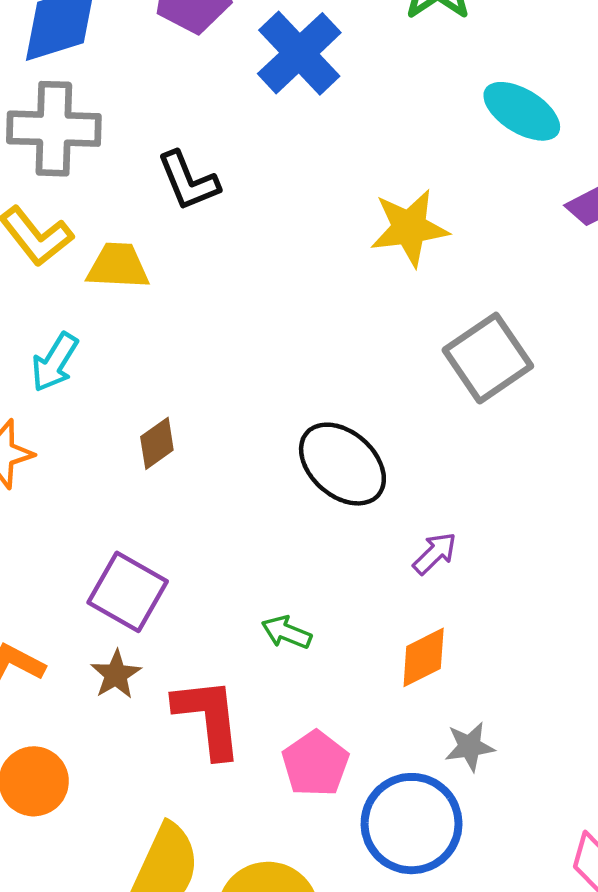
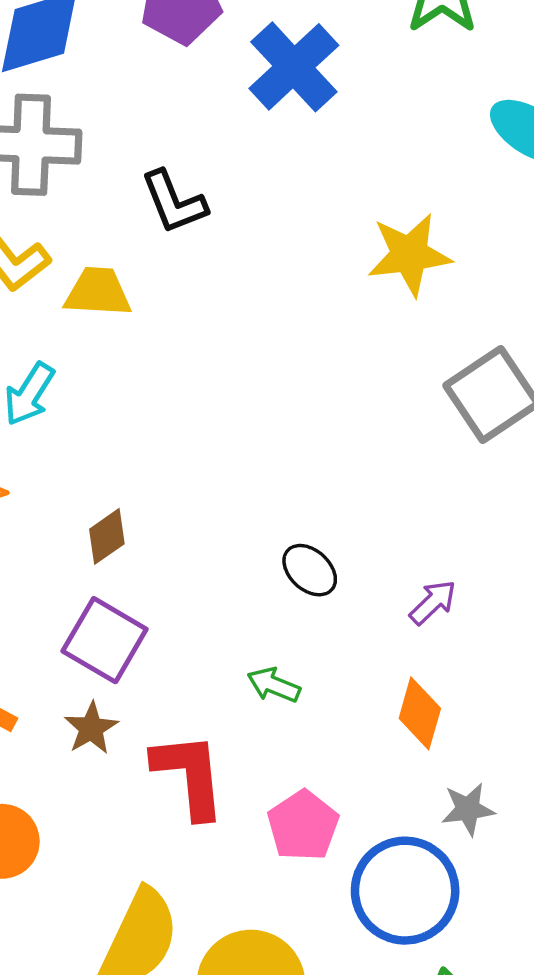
brown diamond: (157, 443) -> (107, 536), moved
black ellipse: (342, 464) -> (310, 570), moved, size x0.6
orange diamond: (424, 657) -> (420, 713), turned -48

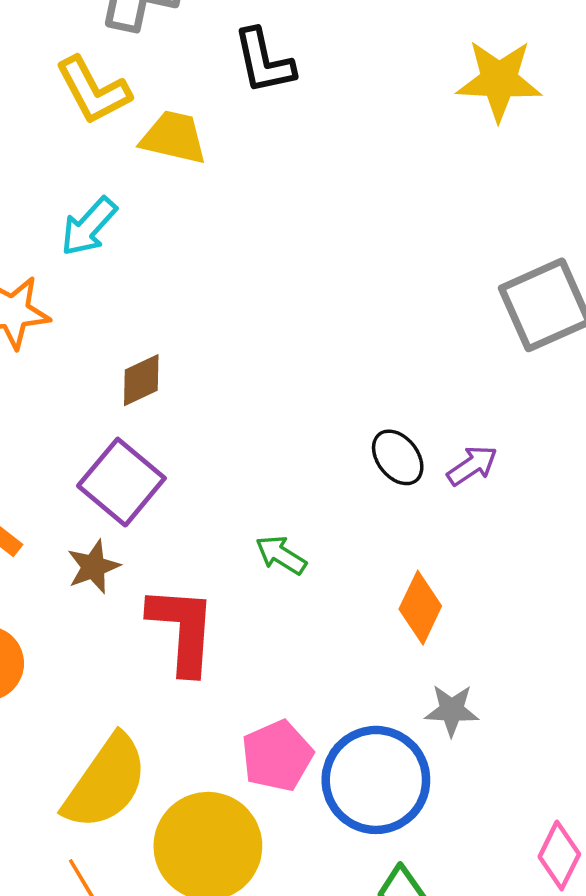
yellow star: (409, 255) -> (499, 80), moved
black ellipse: (310, 570) -> (398, 457), moved
purple arrow: (433, 602) -> (472, 466), moved
pink pentagon: (303, 826) -> (277, 756), moved

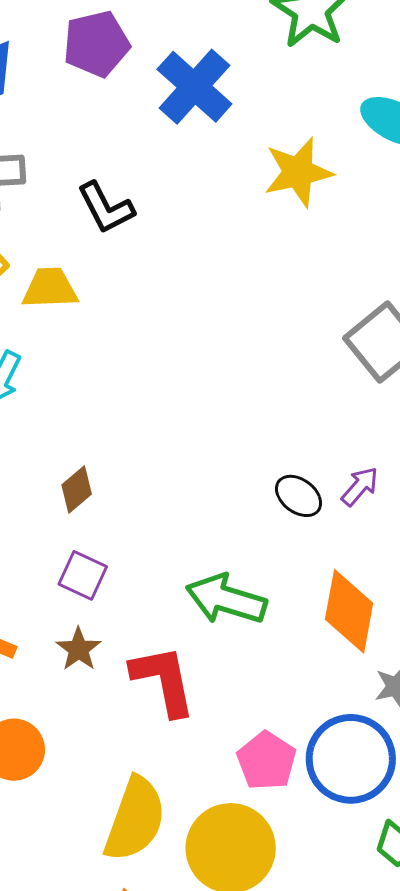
purple square: (121, 482) -> (83, 575), size x0.7
green arrow: (281, 555) -> (226, 599), size x1.8
orange diamond: (420, 608) -> (349, 611), size x1.4

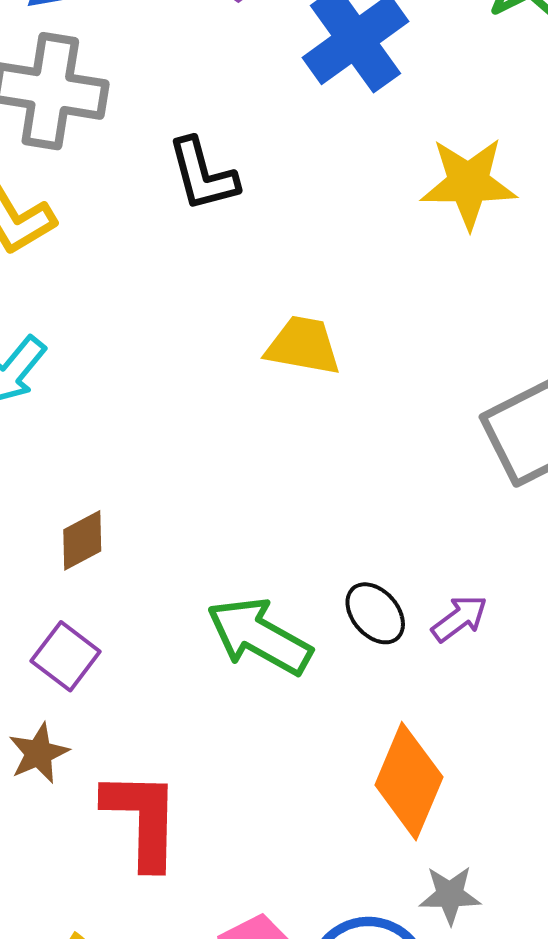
yellow trapezoid: (50, 288) -> (303, 346), moved
green arrow: (226, 599) -> (259, 636), moved

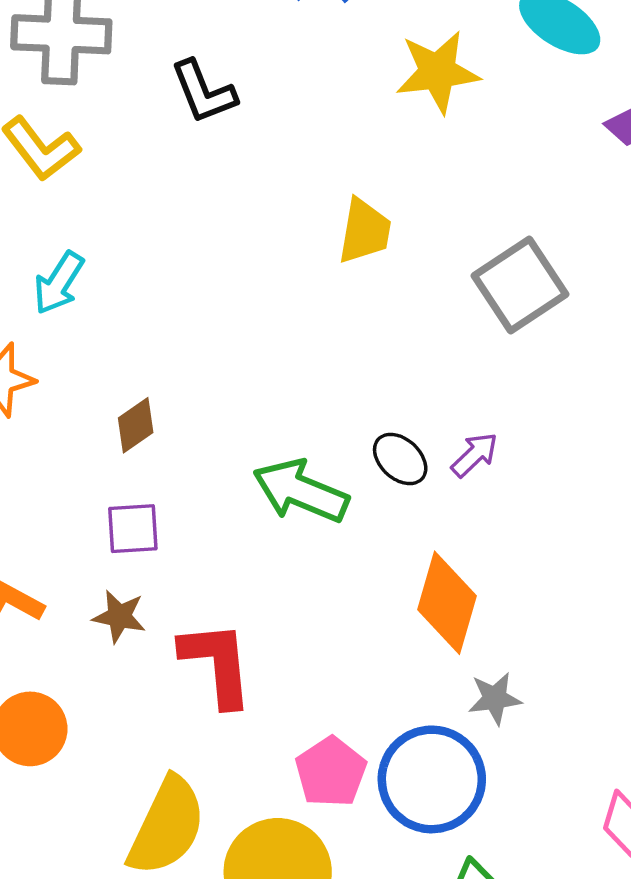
yellow trapezoid: (303, 346) -> (365, 231), moved, turned 96
purple square: (66, 656) -> (133, 529), turned -34
brown star: (39, 753) -> (119, 616), turned -30

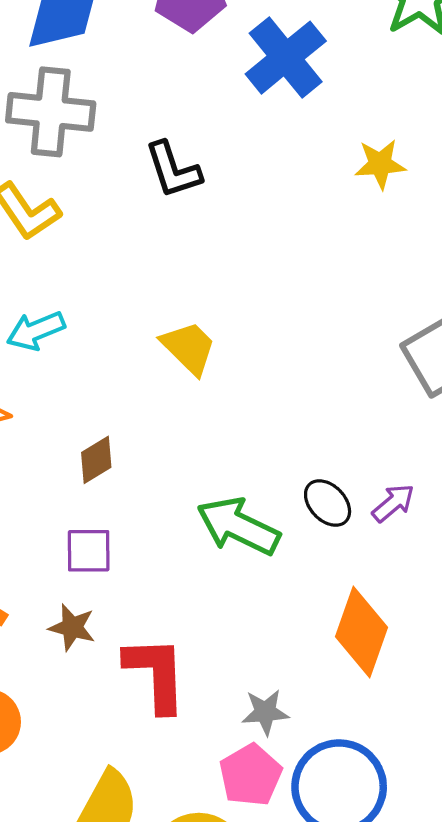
yellow star: (438, 72) -> (380, 164), size x0.7
yellow trapezoid: (365, 231) -> (189, 348), moved, turned -58
cyan arrow: (59, 283) -> (36, 331), turned 32
gray star: (495, 698) -> (265, 712), moved

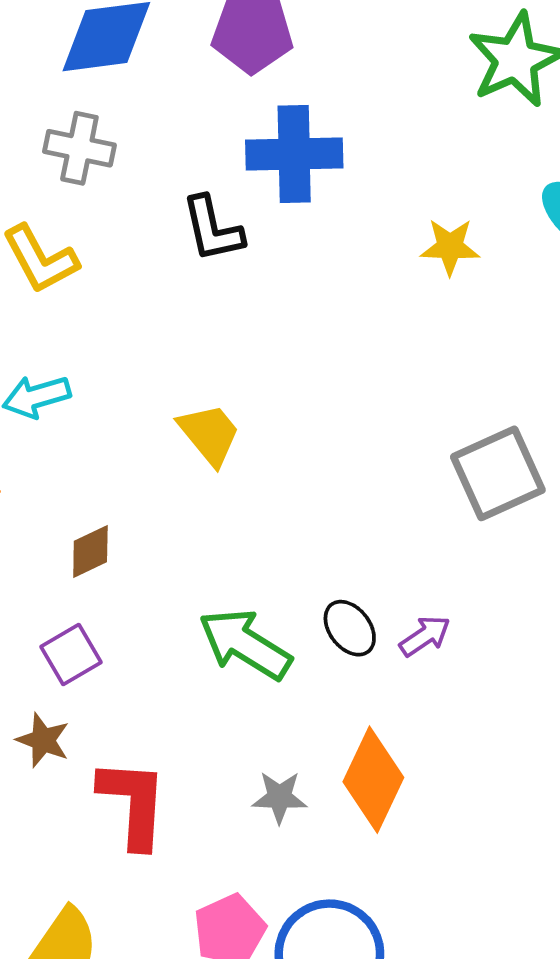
blue cross: (286, 58) -> (294, 154), moved, turned 32
gray cross: (51, 112) -> (79, 148), size x0.7
purple square: (89, 551) -> (71, 654), turned -36
gray star: (265, 712) -> (279, 797), moved

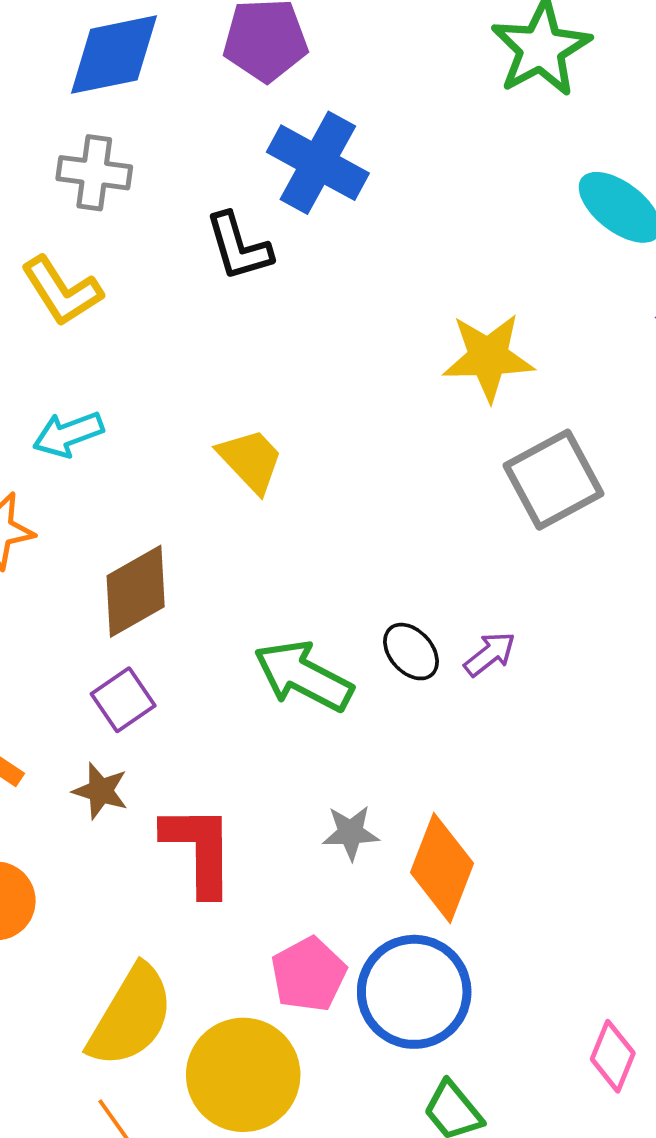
blue cross: (294, 154) -> (318, 163), turned 34
yellow star: (450, 247) -> (488, 357), moved, size x1.5
brown diamond: (90, 552) -> (136, 591), size x1.6
orange diamond: (373, 780) -> (442, 868), moved

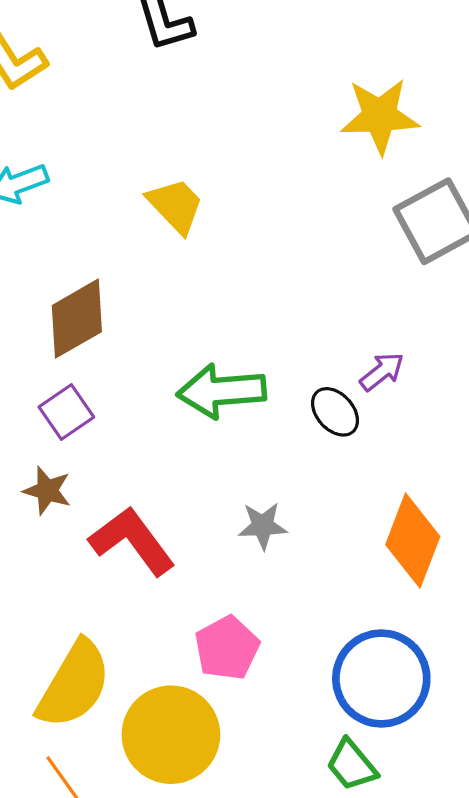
black ellipse: (411, 652) -> (335, 412), moved
green arrow: (303, 676) -> (221, 391), turned -32
red L-shape: (199, 850) -> (132, 541), turned -36
orange diamond: (442, 868) -> (413, 541), moved
blue circle: (414, 992) -> (381, 679), moved

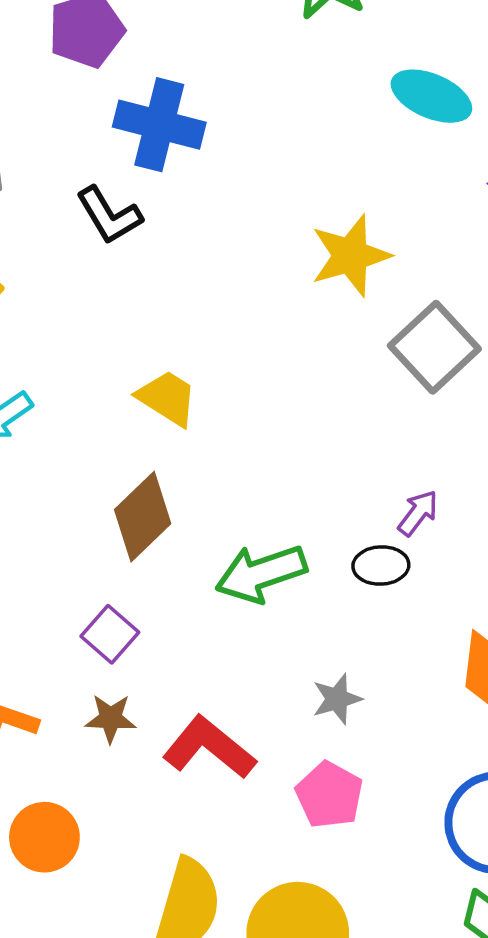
brown diamond: (77, 319) -> (143, 517), moved
black ellipse: (335, 412) -> (381, 566), turned -36
pink pentagon: (227, 648) -> (329, 795), moved

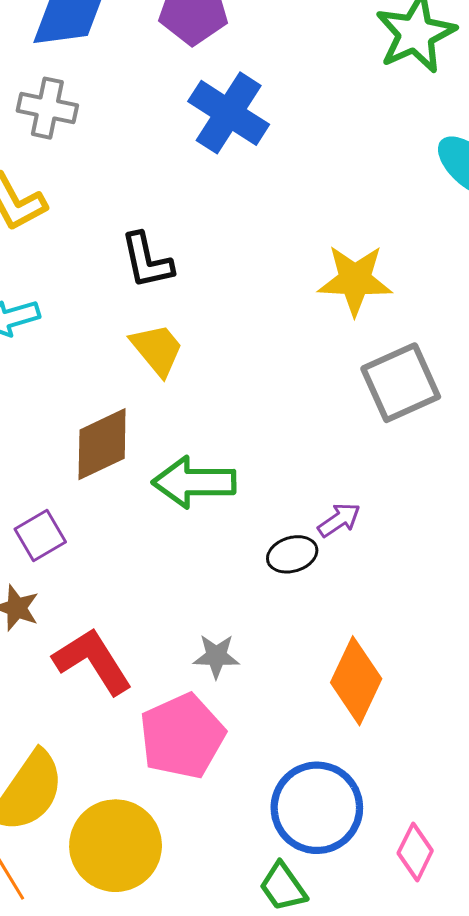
black L-shape: (109, 215) -> (147, 261), moved
black ellipse: (381, 566) -> (292, 554), turned -33
green arrow: (261, 574) -> (194, 482), moved
pink pentagon: (329, 795) -> (182, 736), size x1.4

